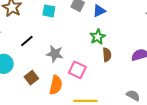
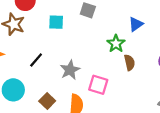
blue triangle: (99, 11) -> (136, 24), moved
gray star: (55, 54) -> (70, 70), turned -30

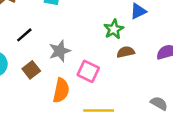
brown semicircle: (129, 63) -> (126, 52), turned -98
brown square: (47, 101) -> (31, 70), moved

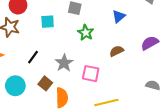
green star: (114, 29) -> (86, 33), moved
orange semicircle: (61, 90) -> (62, 98), moved

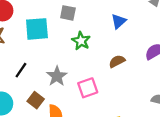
cyan square: (48, 22) -> (37, 29), size x1.5
pink square: (91, 74) -> (88, 88), turned -30

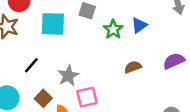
green star: (81, 41) -> (113, 29), moved
pink square: (88, 88) -> (87, 97), moved

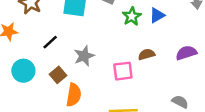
pink square: (87, 97) -> (123, 71), moved

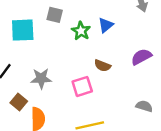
brown semicircle: (147, 54) -> (102, 66), turned -133
gray star: (84, 56) -> (41, 79), turned 30

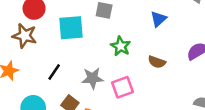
green star: (81, 31) -> (121, 46), moved
pink square: (82, 86) -> (122, 87), moved

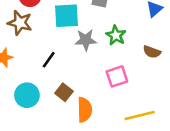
gray star: (93, 78) -> (86, 40), moved

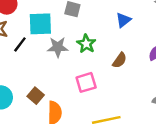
brown semicircle: (152, 52) -> (120, 60), turned -77
black line: (49, 60) -> (20, 44), moved

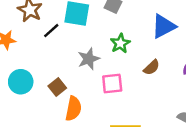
blue triangle: (123, 20) -> (164, 26), size x1.5
gray star: (58, 47) -> (89, 59), moved, turned -30

